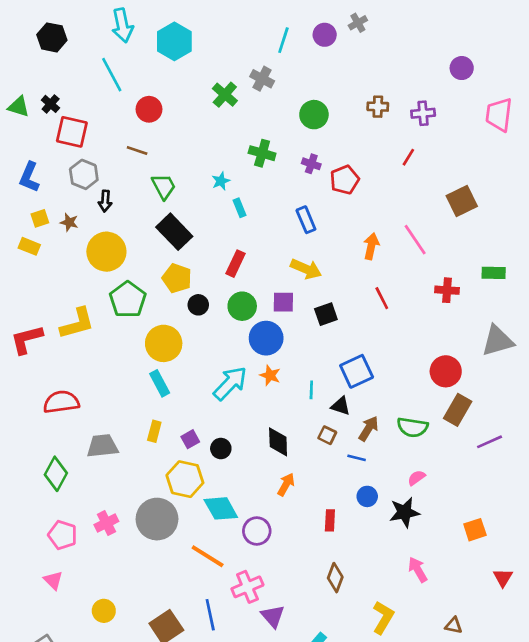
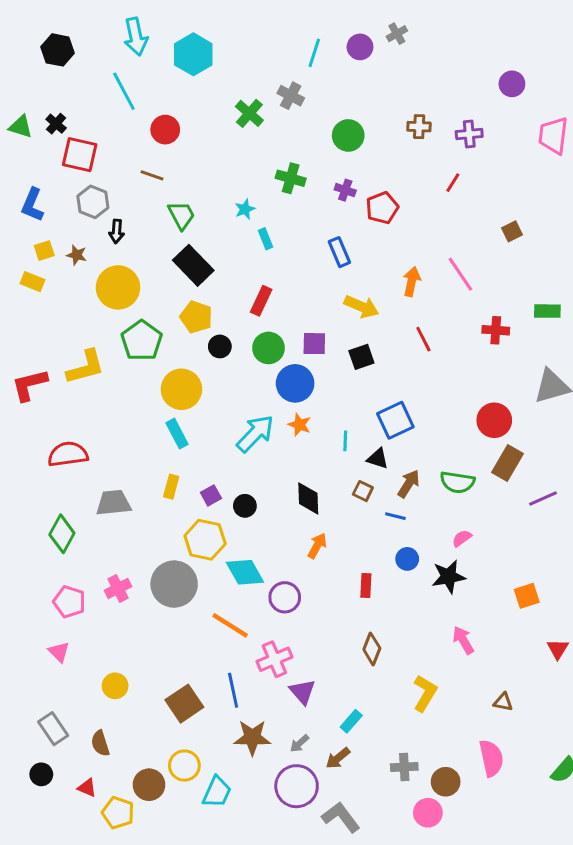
brown square: (462, 201) -> (512, 231), size x0.6
yellow arrow: (306, 269) -> (361, 307), moved

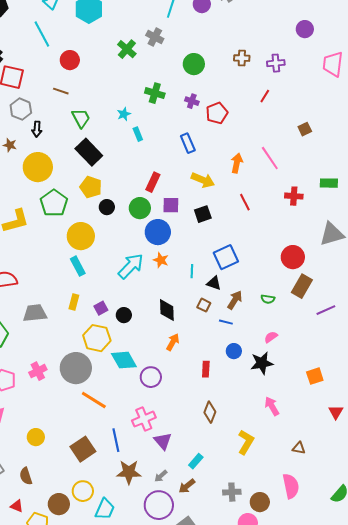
red rectangle: (261, 301) -> (153, 182), moved
green semicircle: (457, 482) -> (268, 299), size x0.6
orange line: (230, 625) -> (94, 400), moved

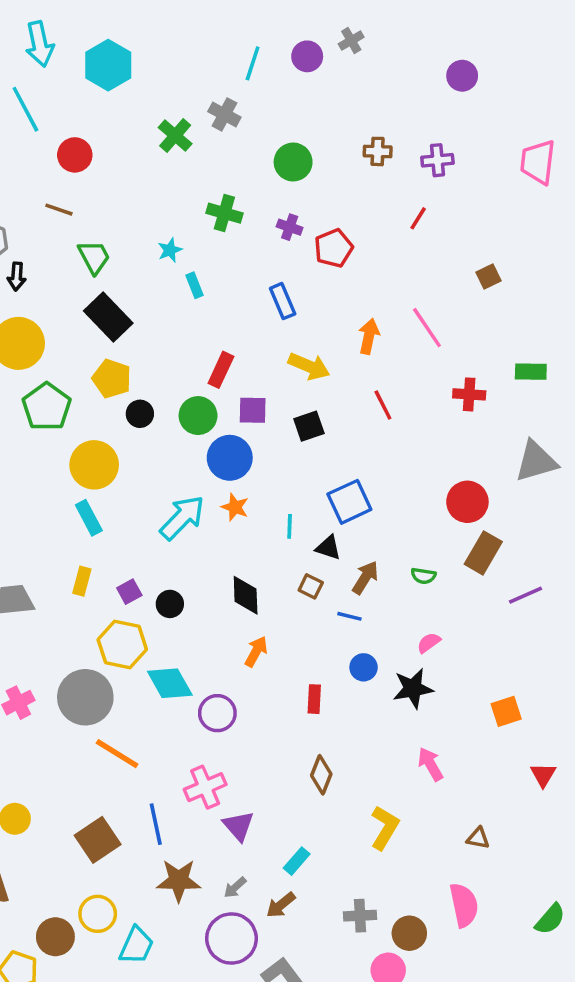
purple circle: (305, 29) -> (462, 76), moved

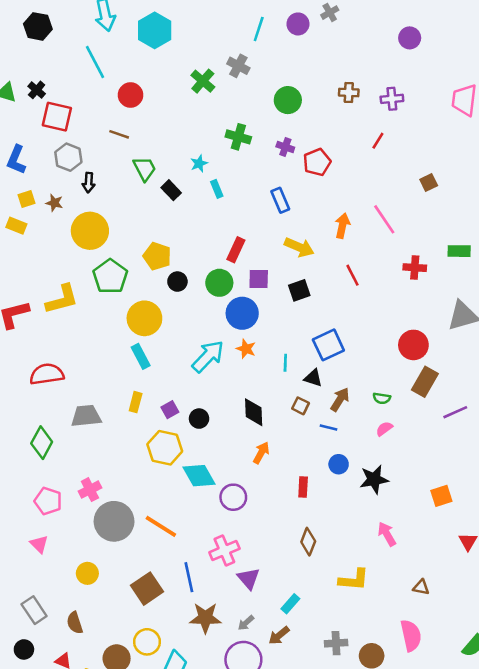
black rectangle: (108, 317) -> (171, 190), moved, size x0.6
pink semicircle: (429, 643) -> (384, 429), moved
gray circle: (85, 697) -> (114, 521), moved
yellow L-shape: (385, 828) -> (354, 580), turned 64

